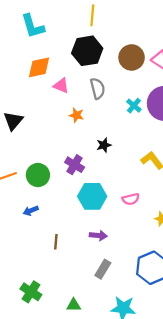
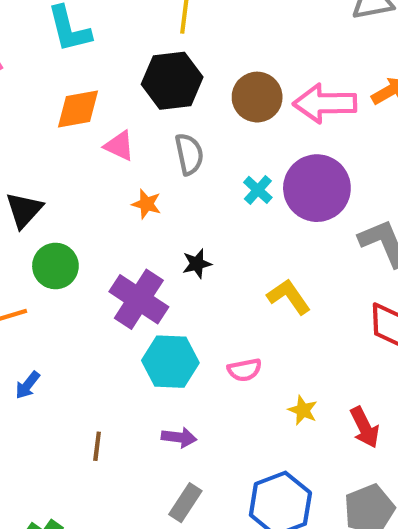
purple cross: (75, 165) -> (139, 299), size x1.5
green circle: (38, 175) -> (55, 266), moved
blue arrow: (31, 211) -> (28, 385), moved, turned -32

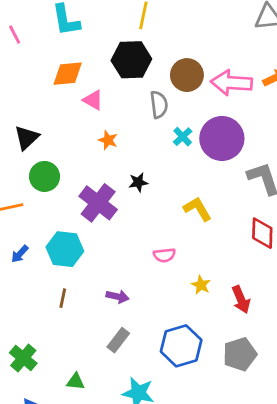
gray semicircle: (189, 154) -> (159, 105), moved
cyan hexagon: (170, 362) -> (65, 249), moved

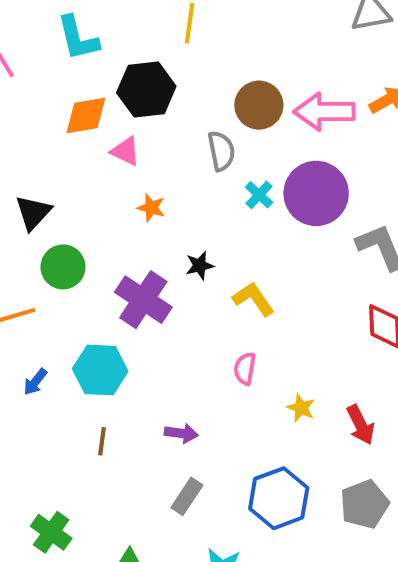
black hexagon: (131, 60) -> (146, 90), moved
yellow L-shape: (197, 209) -> (253, 299), moved
pink semicircle: (164, 255) -> (245, 368), turned 110

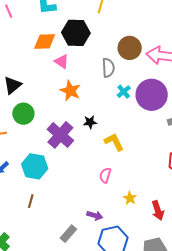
orange star: (151, 208) -> (70, 91), size x1.5
purple arrow: (181, 433) -> (95, 215), moved

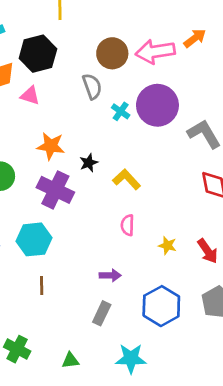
orange star: (70, 91) -> (51, 146), moved
purple arrow: (95, 215) -> (110, 275), moved

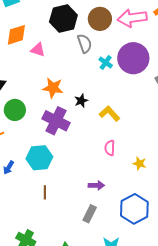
black hexagon: (38, 54) -> (63, 18), moved

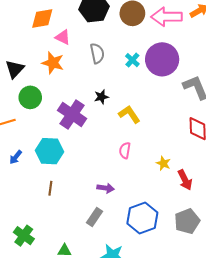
gray semicircle: (85, 44) -> (97, 53), moved
orange star: (53, 88) -> (53, 63), moved
yellow star: (140, 164) -> (163, 163), moved

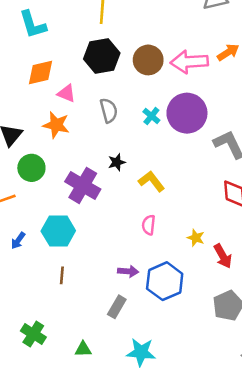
blue hexagon: (142, 218) -> (165, 281), moved

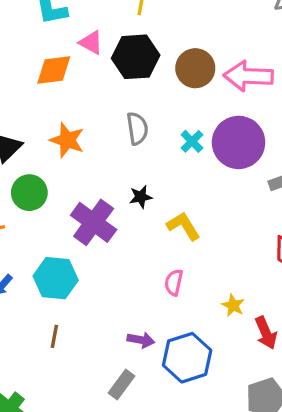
pink triangle: (66, 93) -> (91, 43), moved

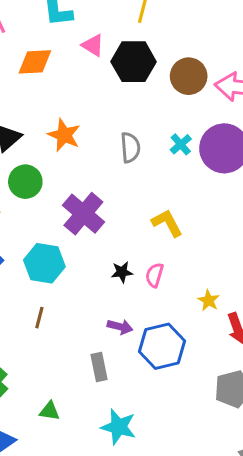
orange diamond: (54, 70) -> (35, 62), moved
gray semicircle: (137, 128) -> (130, 147), moved
black star: (141, 197) -> (122, 272), moved
gray rectangle: (122, 384) -> (99, 367), turned -52

